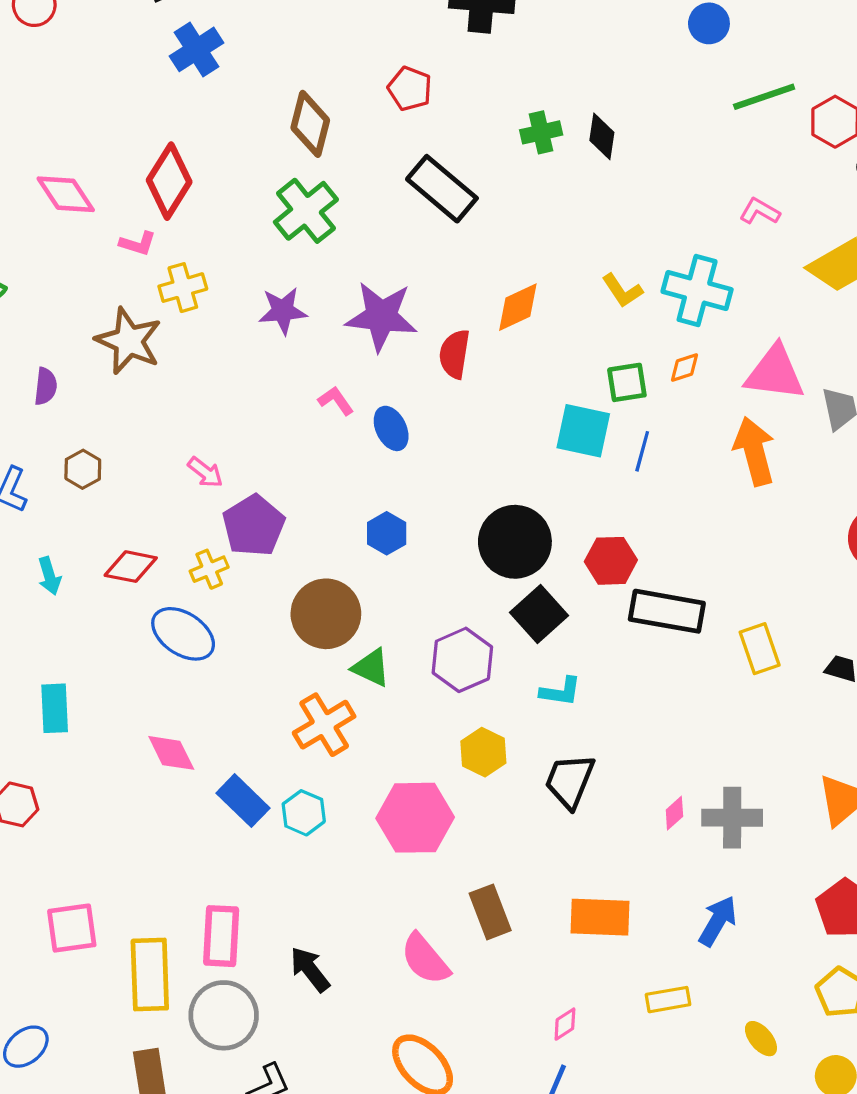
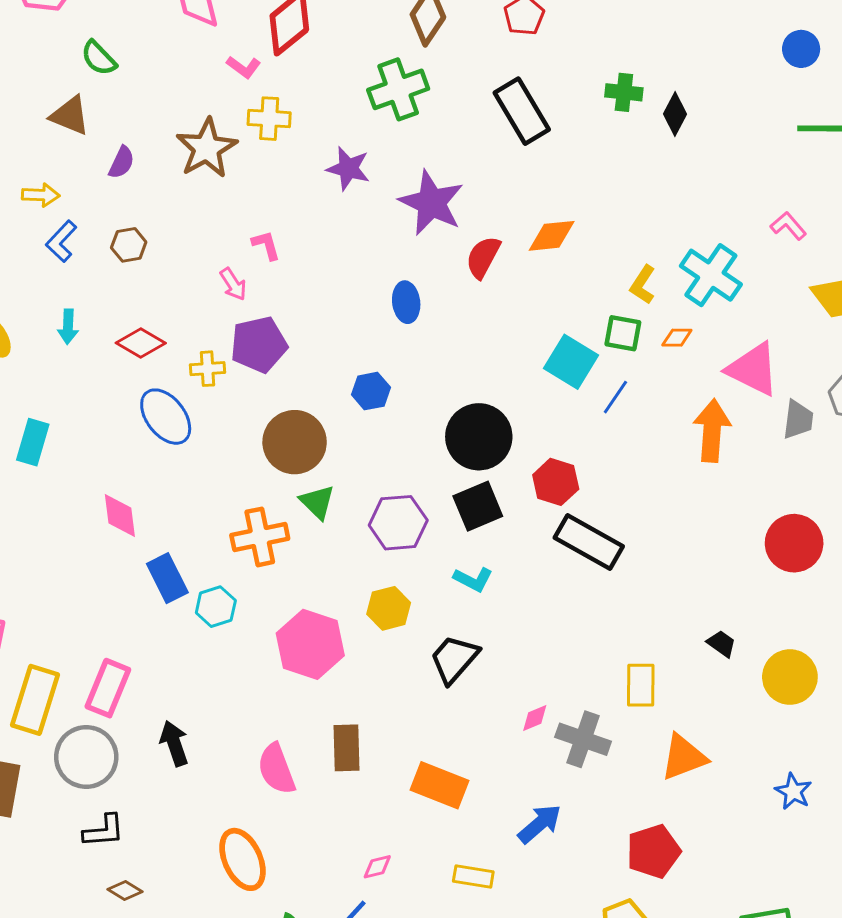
yellow L-shape: (622, 291) -> (643, 285), moved, turned 48
pink L-shape: (336, 401) -> (266, 245), moved
yellow rectangle: (760, 649) -> (641, 685), moved

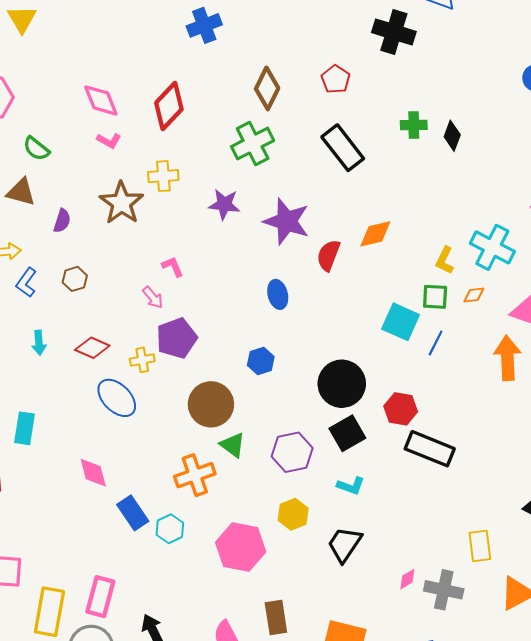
pink L-shape: (244, 67) -> (109, 141), moved

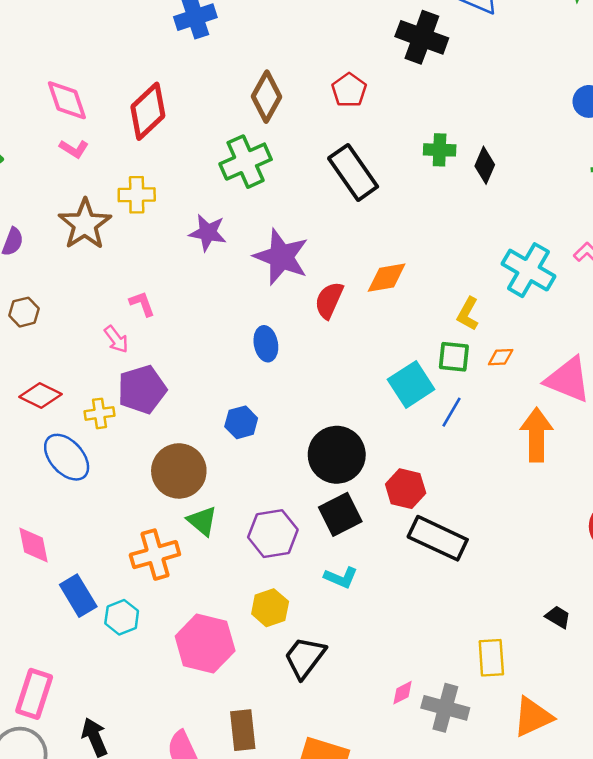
cyan cross: (492, 247) -> (528, 270), moved
cyan square: (401, 322) -> (411, 384), turned 30
black trapezoid: (345, 544) -> (305, 657), moved

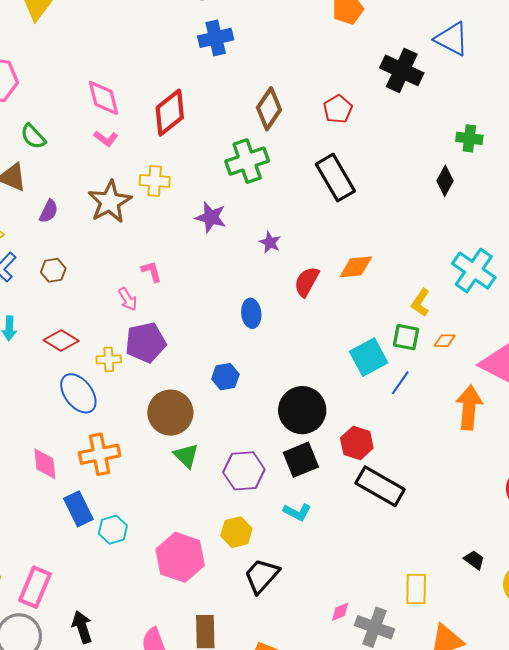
green cross: (440, 150) -> (469, 138), moved
purple star: (281, 257) -> (270, 242), size x0.5
orange cross: (155, 555) -> (100, 454), moved

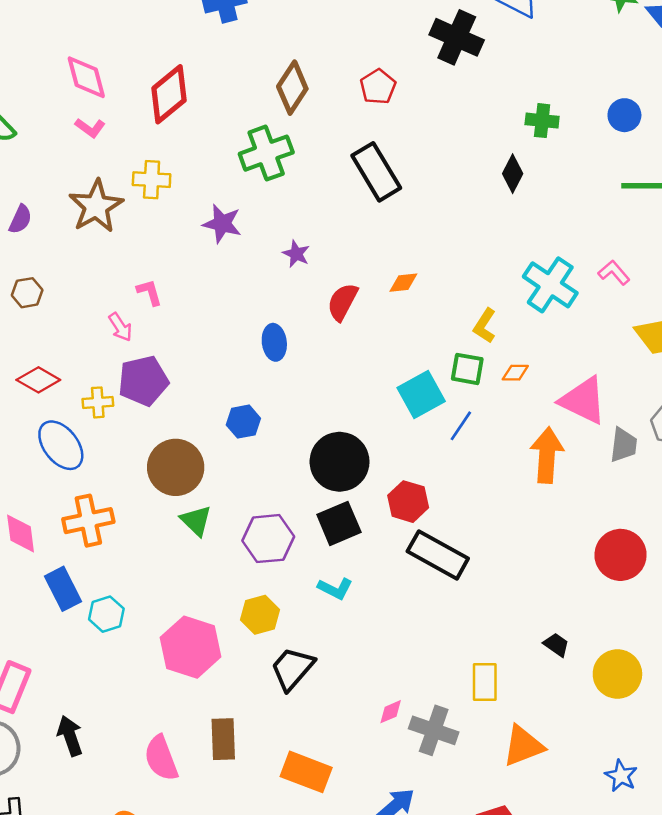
orange diamond: (356, 267) -> (403, 283), size x0.7

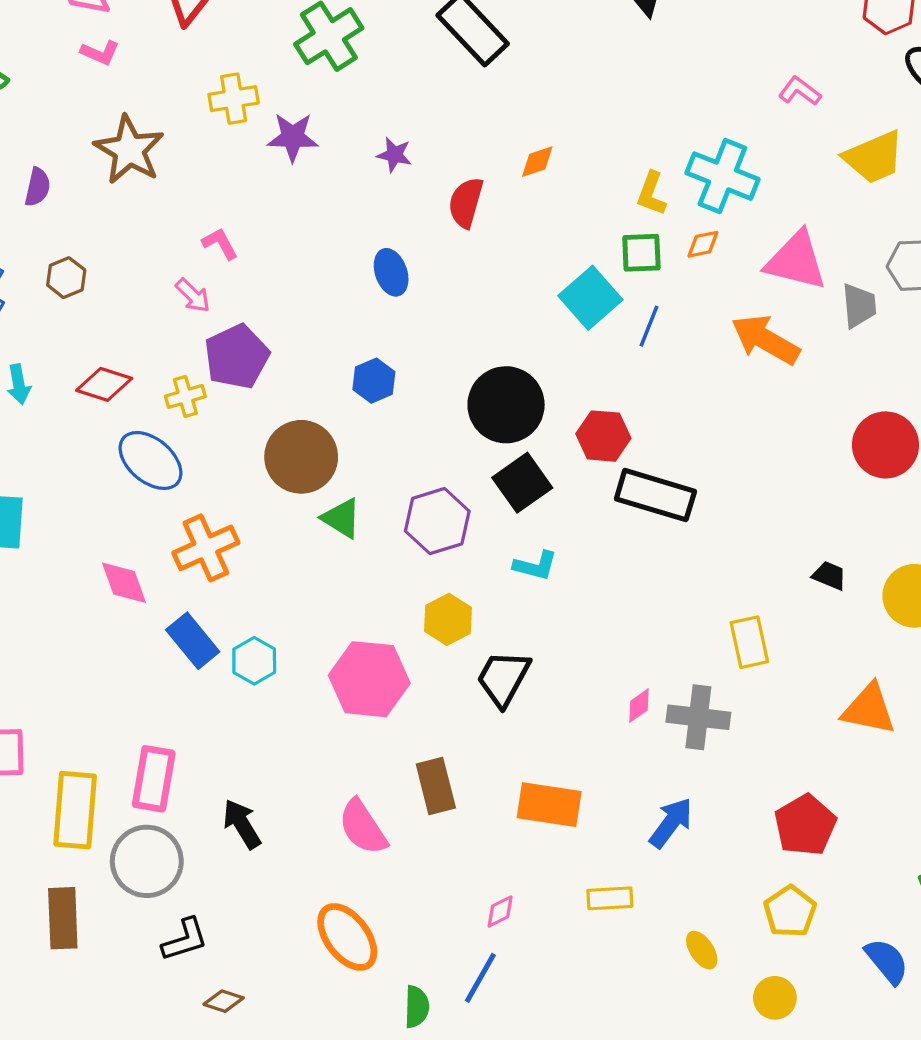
yellow cross: (152, 180) -> (234, 99), moved
cyan cross: (550, 285) -> (722, 176), moved
orange arrow: (547, 455) -> (765, 340), turned -52
orange triangle: (523, 746) -> (869, 709), moved, turned 45

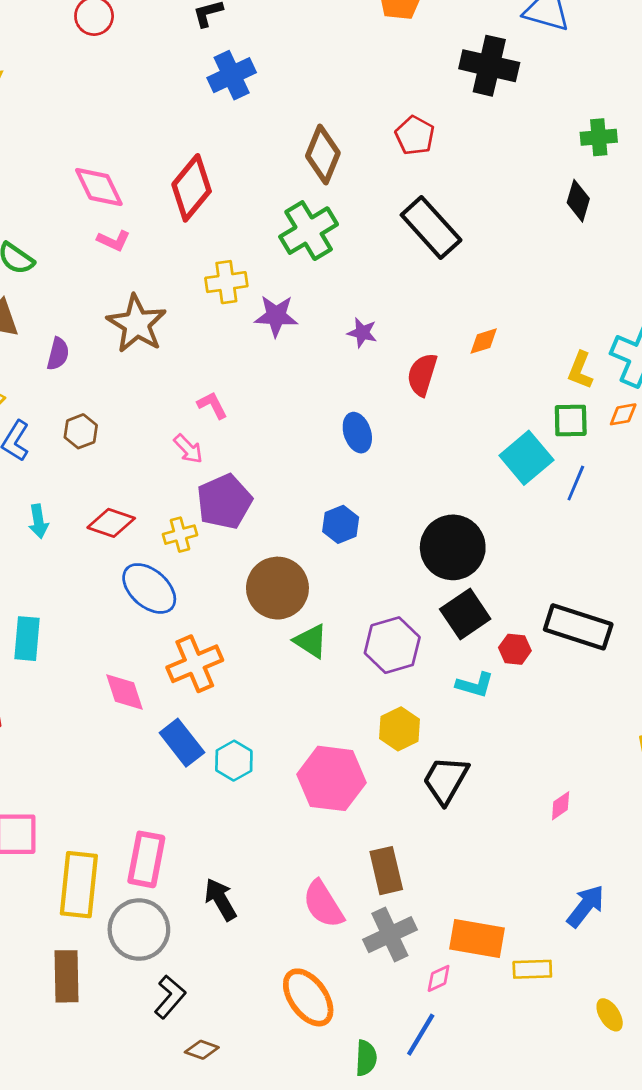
red hexagon: (603, 436) -> (515, 649), moved, size x0.7
gray cross: (698, 717) -> (390, 935), moved, turned -33
orange rectangle: (549, 805) -> (477, 938), moved
black L-shape: (185, 940) -> (170, 997), turned -33

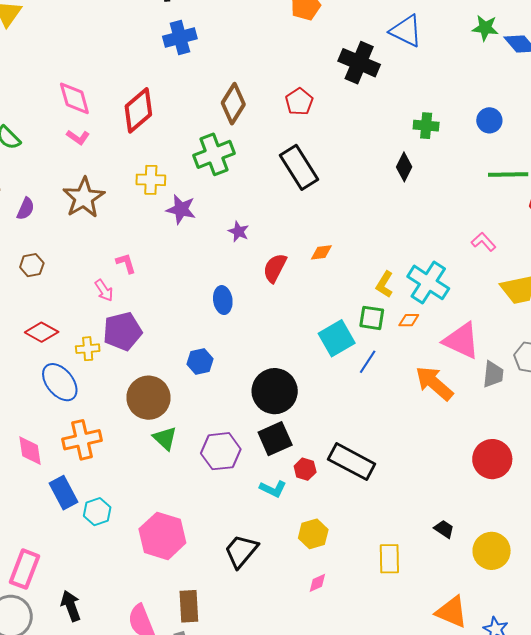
yellow hexagon: (400, 729) -> (313, 534), moved

